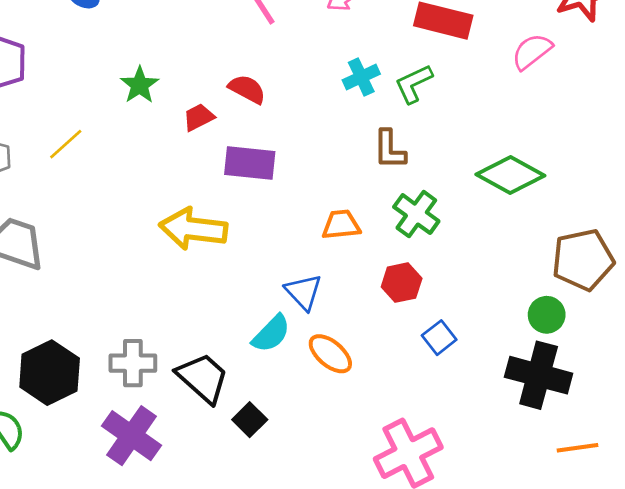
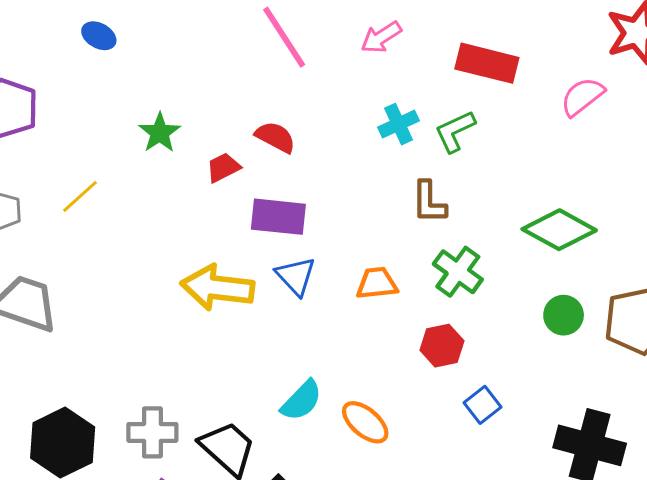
blue triangle: (303, 292) -> (296, 276), moved
green circle: (547, 315) -> (564, 315), moved

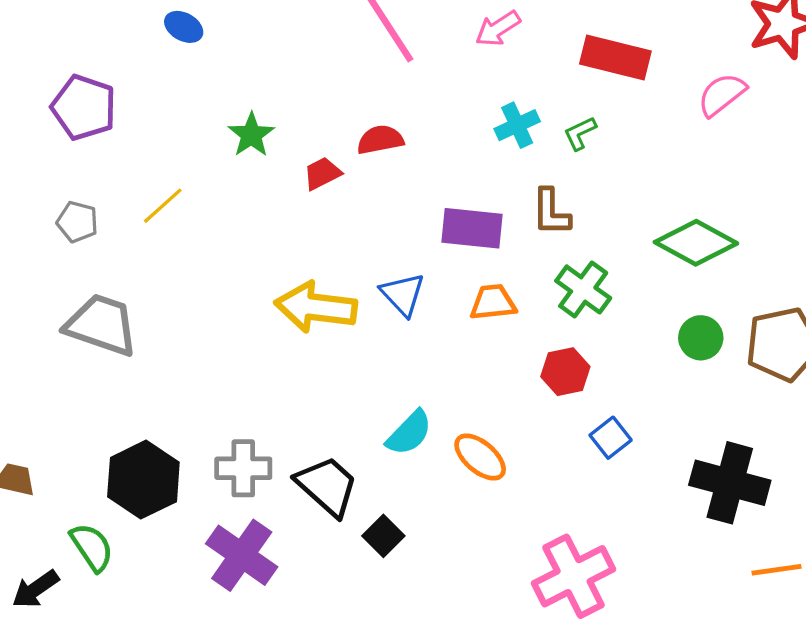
green L-shape: (455, 131) -> (580, 133), size x0.7
red semicircle: (275, 137) -> (380, 140), turned -39
purple rectangle: (278, 217) -> (472, 228), moved

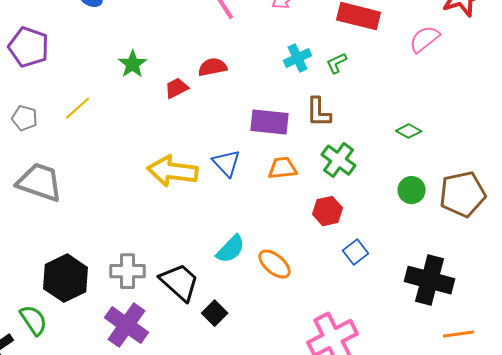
green diamond: (696, 243) -> (409, 131), size x0.5

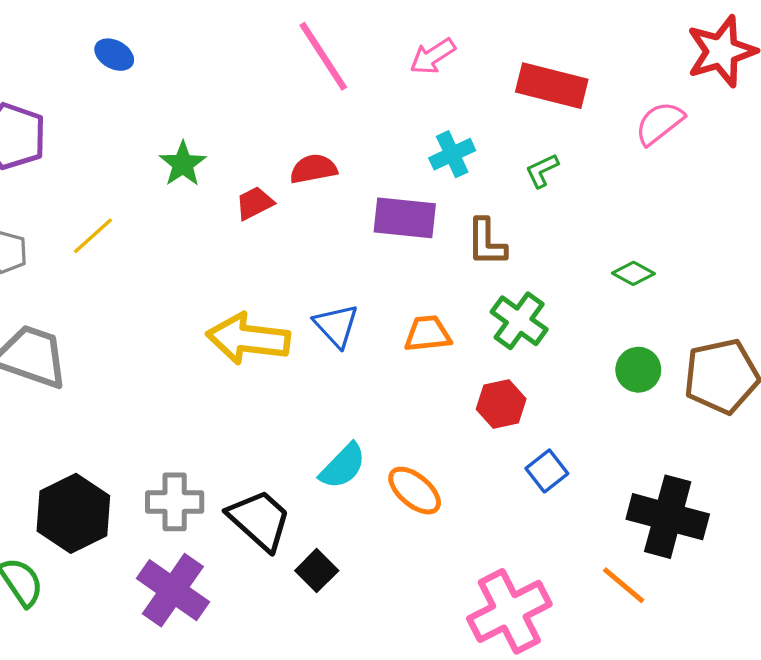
green L-shape: (337, 63) -> (542, 171), moved
purple rectangle: (270, 122) -> (405, 218), moved
orange line: (459, 334) -> (624, 585), moved, turned 48

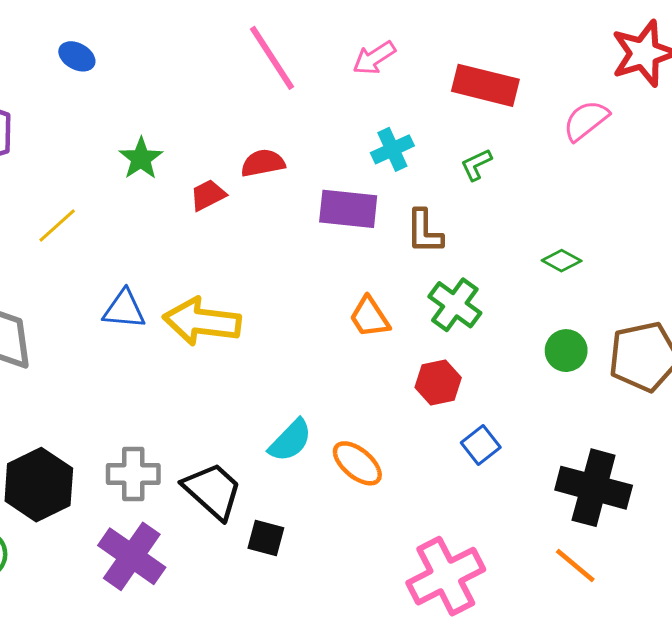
blue triangle: (336, 326) -> (124, 309), moved, turned -42
orange trapezoid: (428, 334) -> (370, 317), turned -117
black square: (317, 571) -> (266, 538), turned -30
orange line: (624, 585) -> (575, 565), moved

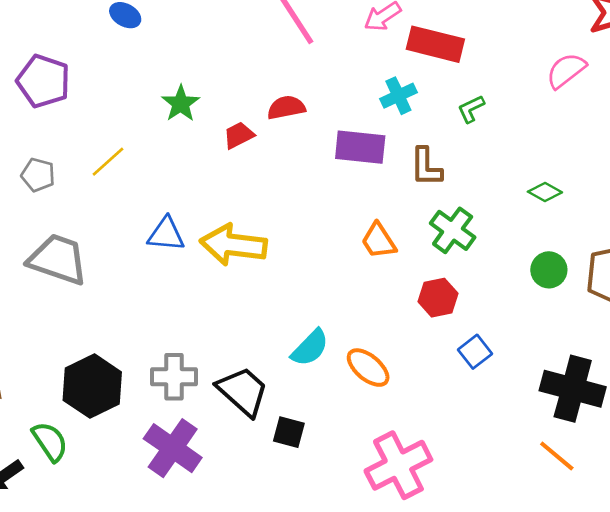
red rectangle: (485, 85) -> (435, 44), moved
pink cross: (446, 576) -> (398, 465), moved

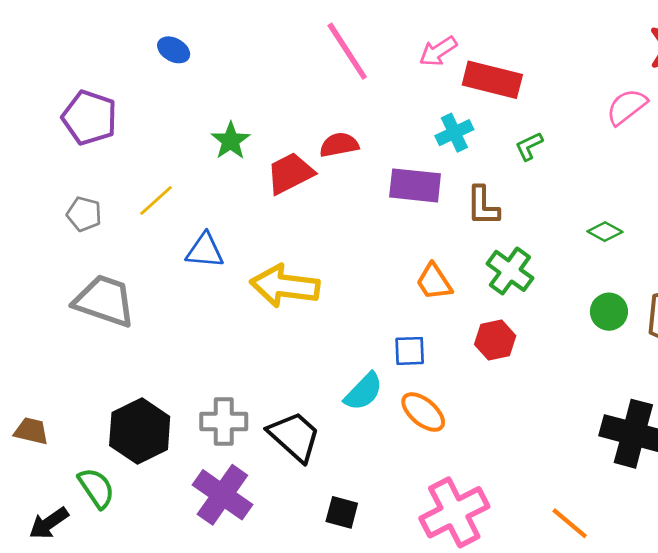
red trapezoid: (239, 135) -> (290, 173), size x1.5
blue triangle: (166, 234) -> (205, 251), moved
blue square: (475, 352) -> (410, 351), moved, turned 36
black square: (289, 432) -> (342, 512), moved
orange line: (557, 456) -> (570, 523), moved

